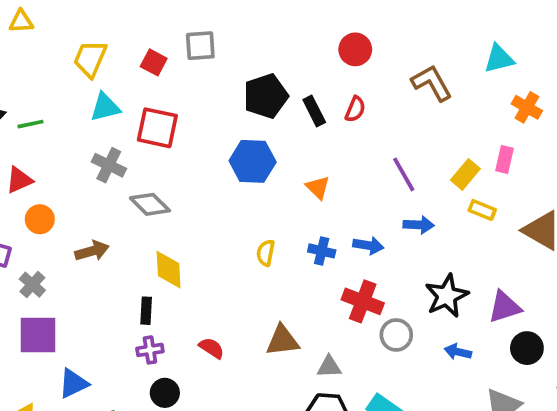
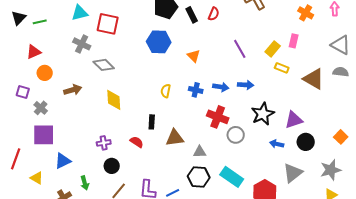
blue arrow: (419, 225) -> (246, 85), moved
black rectangle: (146, 311) -> (152, 122), moved
blue arrow: (458, 352) -> (277, 144), moved

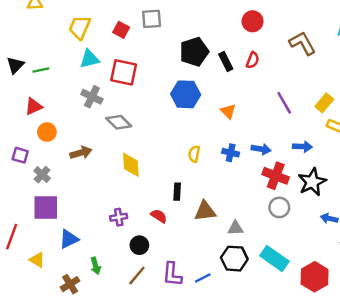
blue arrow: (246, 85) -> (302, 147), moved
red cross: (218, 117) -> (276, 176), moved
black circle: (112, 166) -> (139, 245), moved

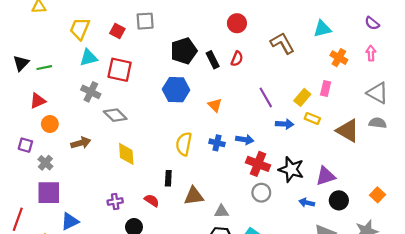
blue arrow: (302, 147) -> (285, 124), moved
yellow semicircle: (194, 154) -> (184, 144), size x1.5
black star: (312, 182) -> (291, 169), turned -30

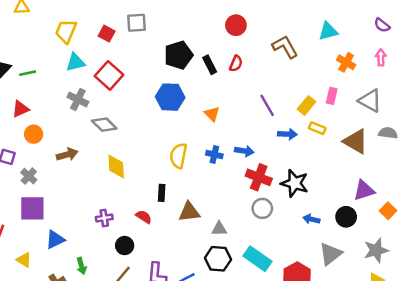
red square: (120, 70) -> (109, 75), turned 30
gray triangle: (378, 93) -> (370, 101), moved
purple triangle: (326, 176) -> (364, 190), moved

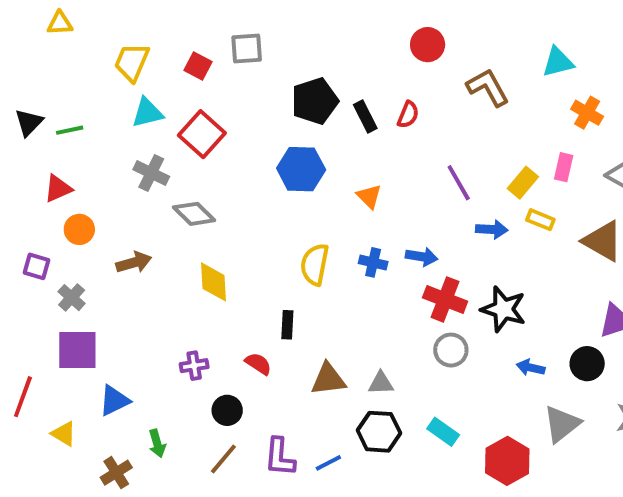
red circle: (236, 25) -> (428, 45), moved
brown triangle: (189, 212) -> (328, 379), moved
cyan rectangle: (257, 259) -> (443, 432), size x0.7

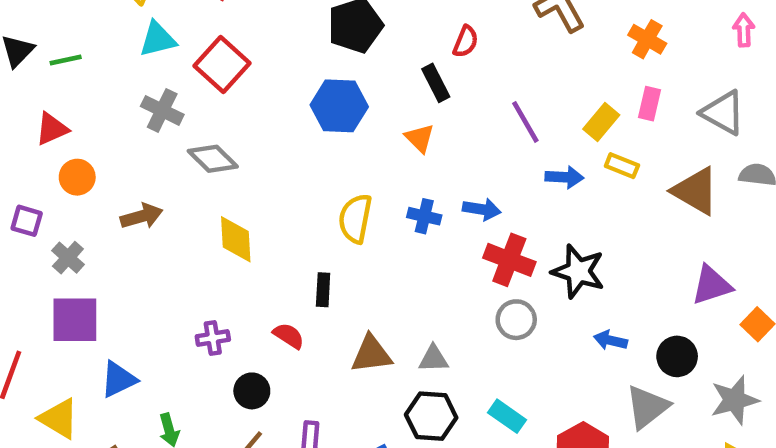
orange cross: (587, 113) -> (647, 39), moved
black rectangle: (365, 117) -> (436, 83), moved
black circle: (587, 364) -> (677, 356), moved
yellow triangle: (64, 434) -> (59, 418), size x1.4

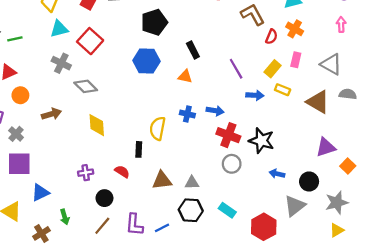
red semicircle: (466, 42) -> (271, 37), moved
orange triangle: (420, 138) -> (185, 76), turned -32
yellow semicircle: (355, 219) -> (158, 128), moved

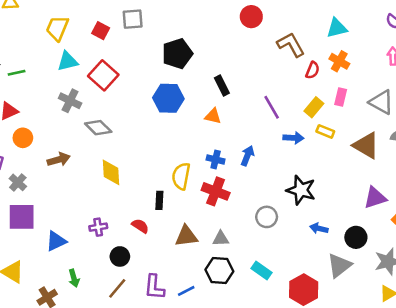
blue arrow: (215, 111) -> (247, 156), turned -77
red cross: (228, 135) -> (216, 191), moved
blue triangle: (40, 193) -> (56, 241), moved

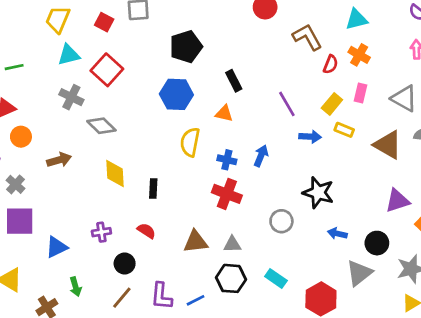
yellow semicircle: (181, 176) -> (190, 142), moved
black rectangle: (159, 200) -> (153, 188), moved

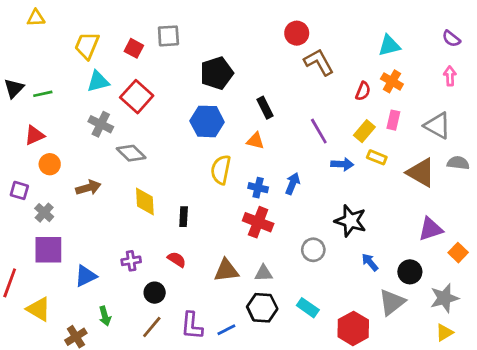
brown L-shape: (307, 37) -> (319, 62), moved
blue arrow: (337, 233) -> (370, 262), turned 36

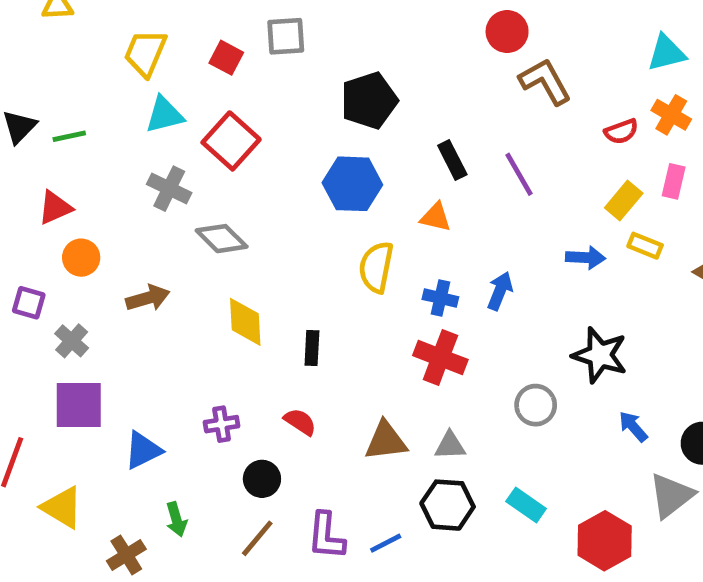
red semicircle: (363, 91) -> (621, 131), turned 48
purple line: (319, 131) -> (519, 174), moved

